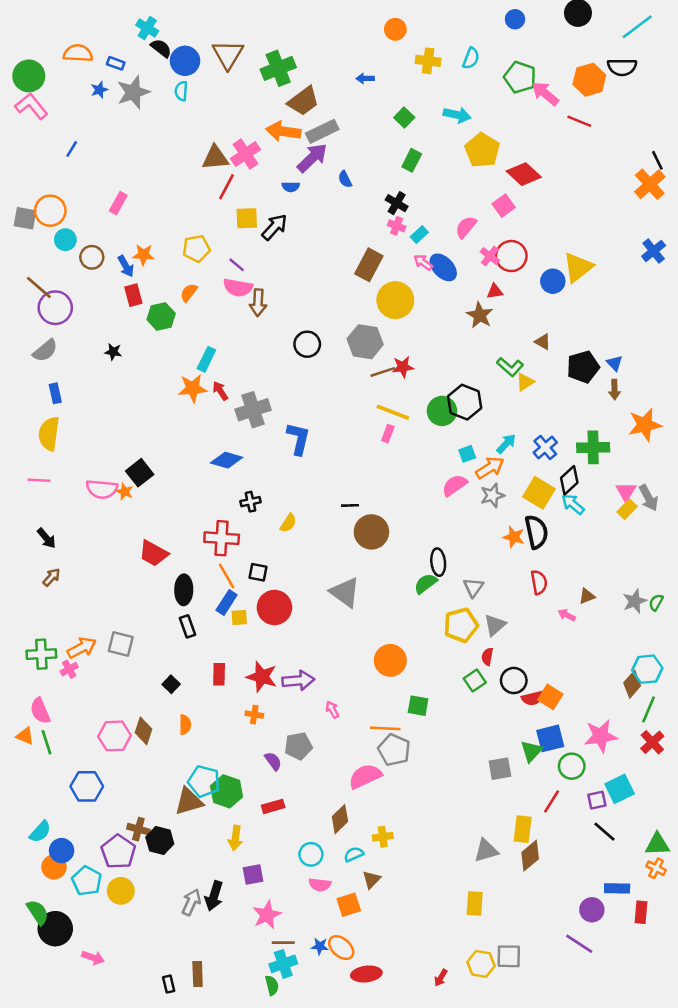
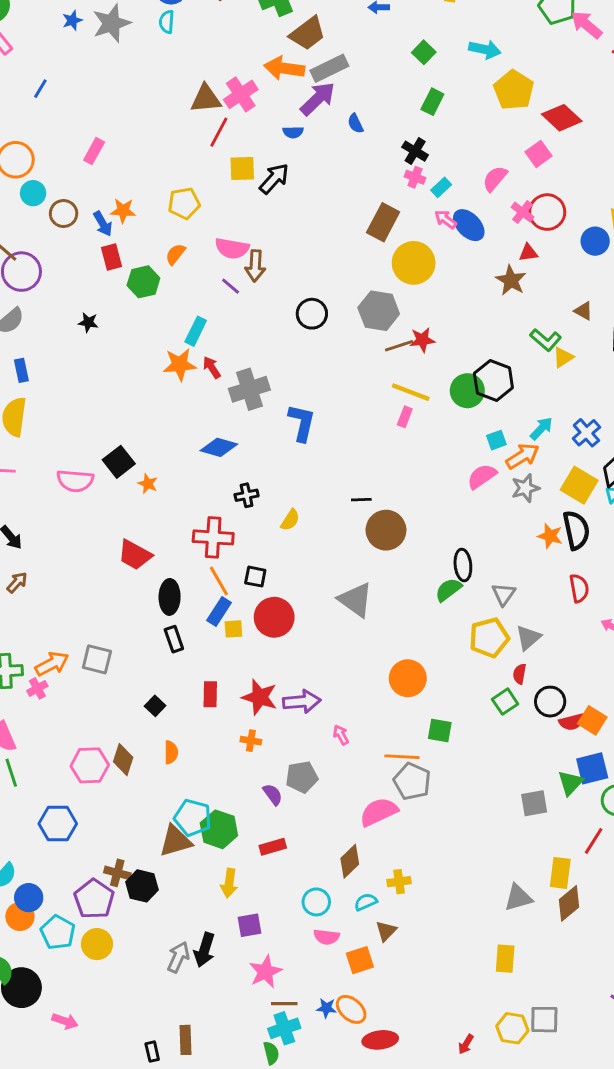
purple line: (237, 265) -> (231, 286), moved
orange star: (125, 492) -> (148, 484), moved

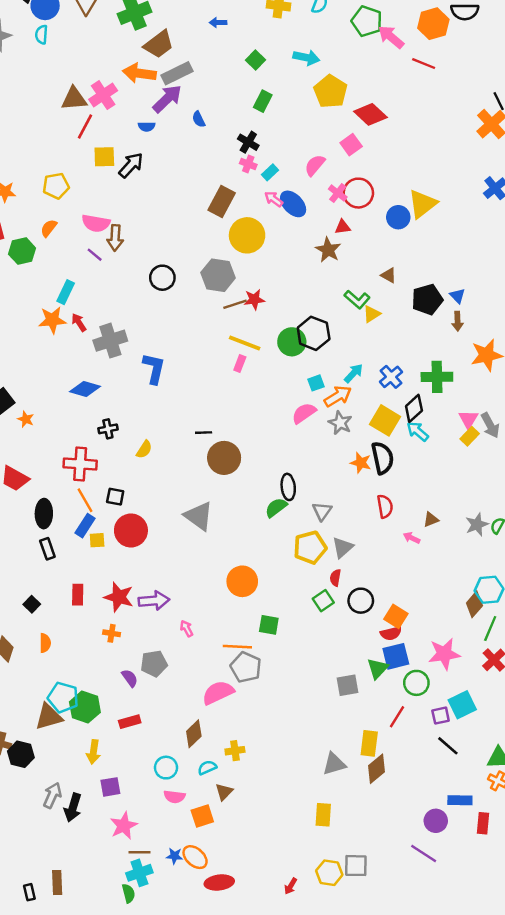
gray star: (525, 488) -> (340, 423), turned -30
red semicircle: (572, 722) -> (391, 633), moved
gray arrow: (178, 957) -> (52, 795), moved

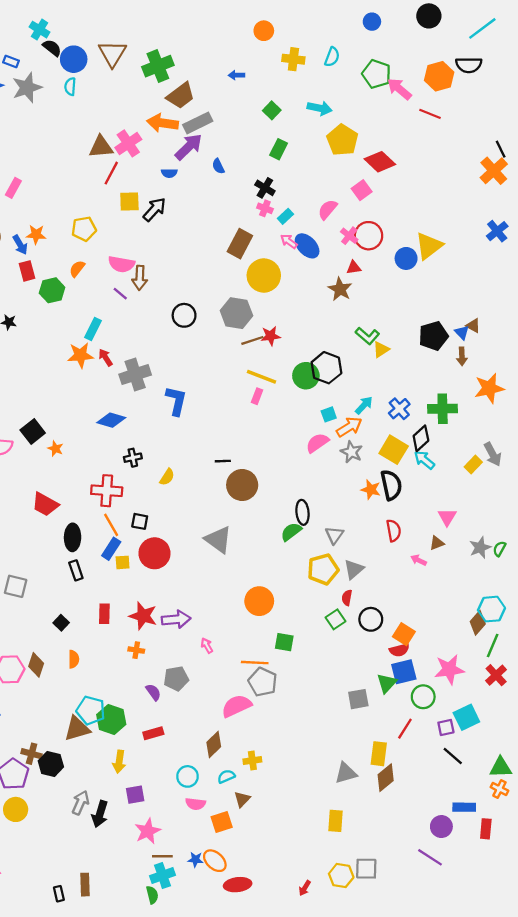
brown triangle: (389, 275) -> (473, 326), moved
pink triangle: (468, 419) -> (447, 517), moved

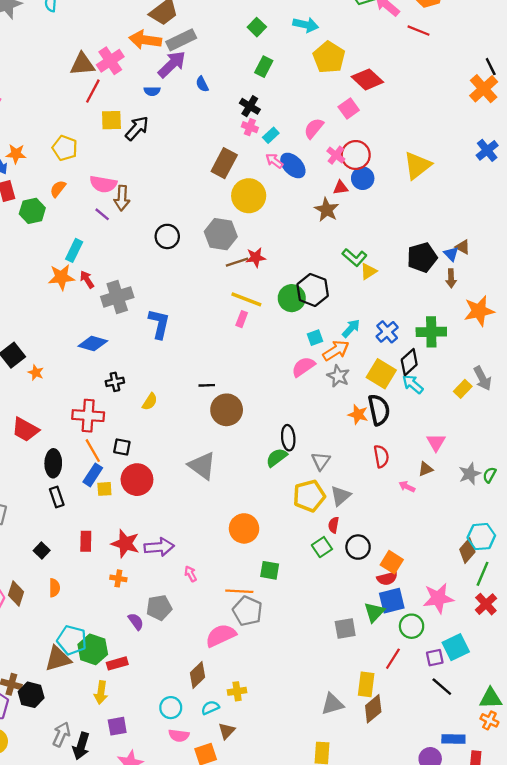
yellow pentagon: (84, 229) -> (65, 148), turned 30
blue circle: (406, 258) -> (363, 178), moved
red rectangle: (153, 733) -> (117, 663), moved

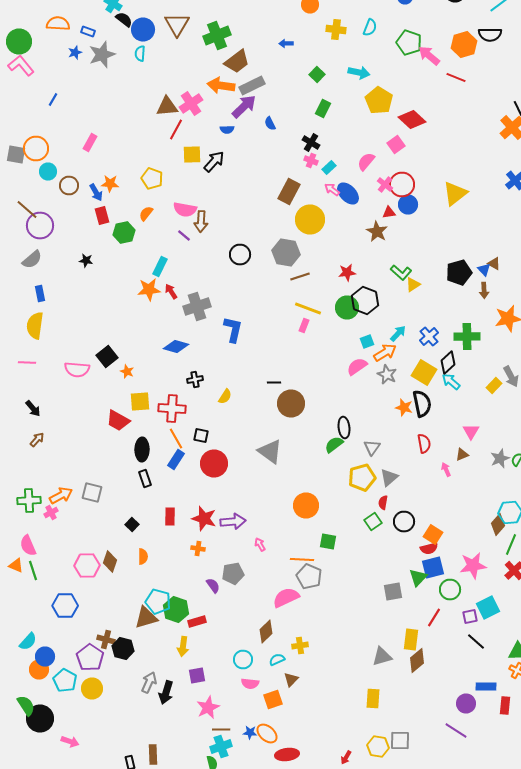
red star: (256, 257) -> (347, 272), moved
pink arrow: (407, 487) -> (446, 470), turned 40
yellow square: (104, 489) -> (140, 402), moved, size x1.5

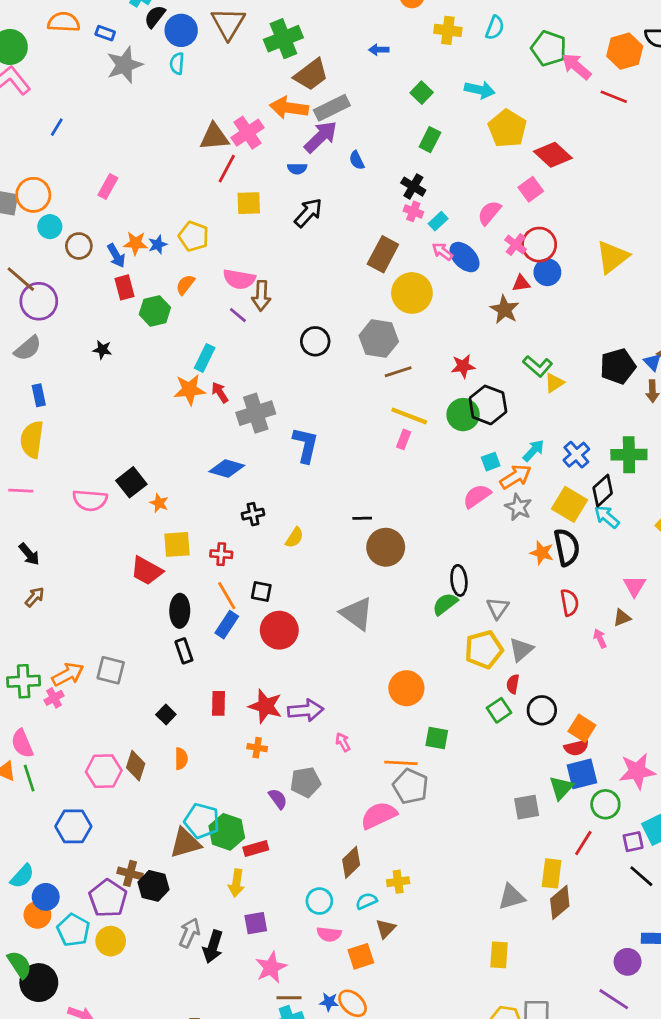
black semicircle: (124, 20) -> (155, 17), turned -90
blue star: (75, 52) -> (158, 245), moved
black arrow: (214, 162) -> (308, 213), moved
red cross: (172, 408) -> (221, 554), size x0.6

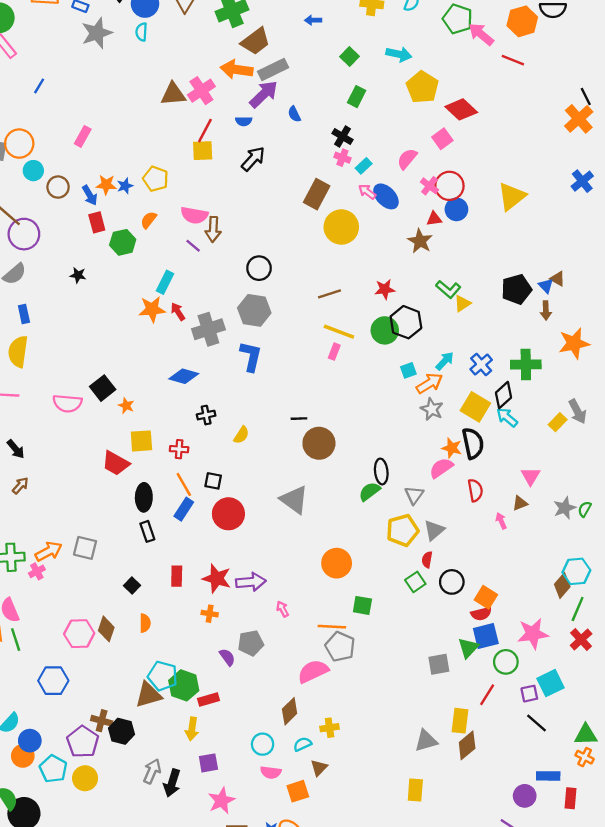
red line: (227, 169) -> (205, 131), moved
gray hexagon: (379, 339) -> (254, 310), moved
pink semicircle: (477, 496) -> (441, 468), moved

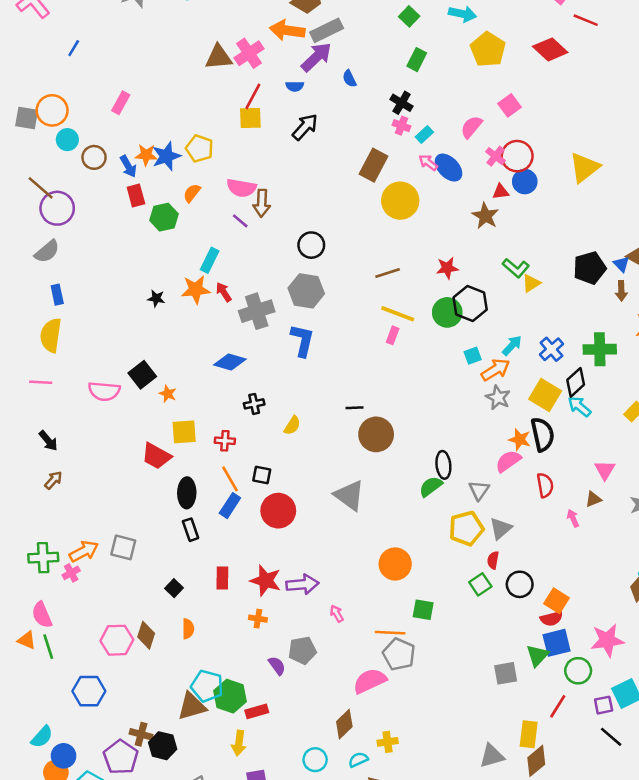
red diamond: (461, 109) -> (550, 49), moved
blue star: (125, 186) -> (166, 156), size x1.6
black star: (78, 275) -> (156, 298), moved

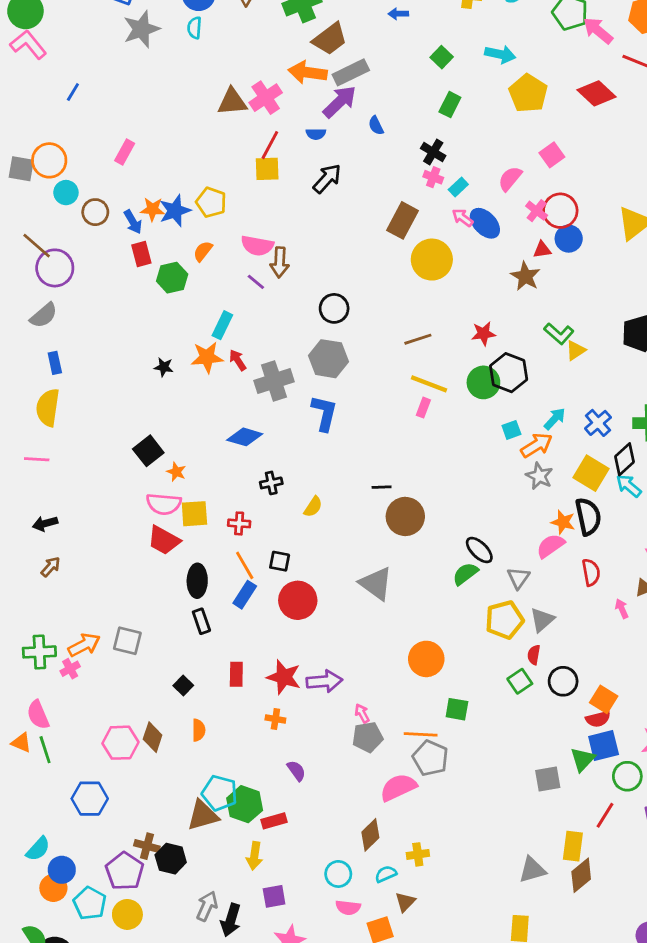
pink semicircle: (104, 391) -> (164, 504), moved
black arrow: (48, 441) -> (45, 523), turned 115
black ellipse: (443, 465) -> (479, 550), turned -40
gray pentagon: (302, 650) -> (368, 737), moved

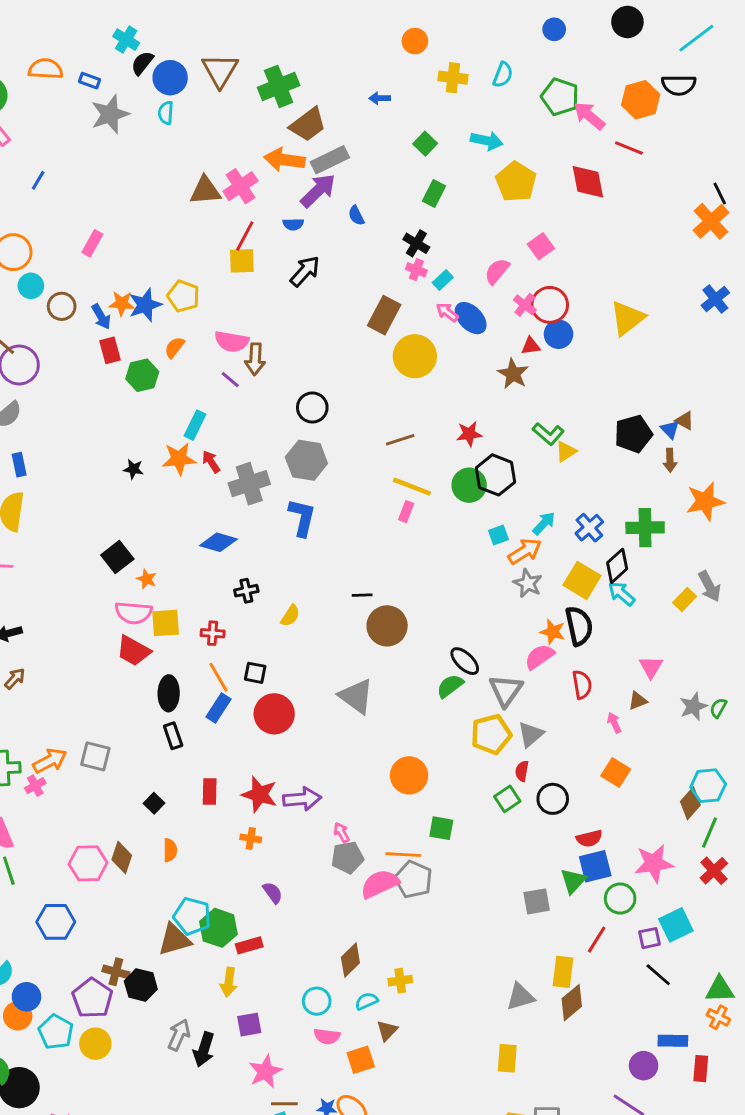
red diamond: (597, 93) -> (588, 182), turned 36
gray triangle: (518, 578) -> (506, 690), size x1.4
orange square: (604, 699) -> (616, 772), moved
pink semicircle: (398, 787) -> (380, 884), moved

